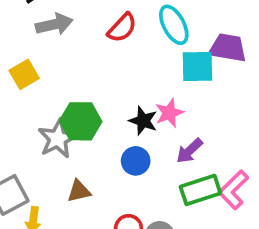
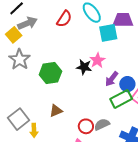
yellow square: (24, 74) -> (14, 35), moved
gray star: (58, 139) -> (20, 59), moved
blue circle: (136, 161) -> (127, 84), moved

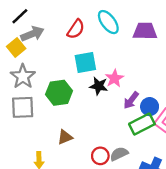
cyan square: (108, 33) -> (85, 63), moved
gray square: (18, 119) -> (23, 107), moved, turned 35

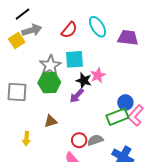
gray star: (23, 76) -> (50, 66), moved
purple arrow: (131, 100) -> (77, 96), moved

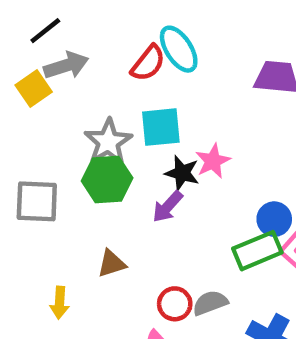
cyan ellipse: (98, 27) -> (179, 49), moved

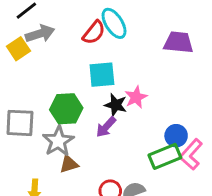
gray star: (108, 142) -> (58, 141), moved

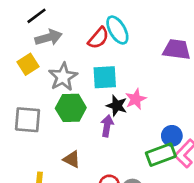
yellow square: (18, 49) -> (28, 64), moved
purple arrow: (106, 127) -> (107, 126), turned 145
gray star: (58, 141) -> (63, 77), moved
brown triangle: (69, 164) -> (72, 159), turned 42

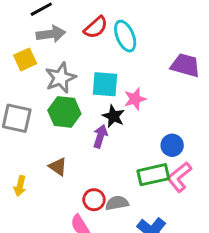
red semicircle: (98, 38) -> (96, 27), moved
pink star: (136, 99) -> (135, 99), moved
blue circle: (172, 136) -> (172, 145), moved

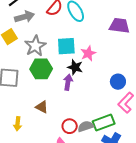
green rectangle: (153, 175) -> (104, 122), moved

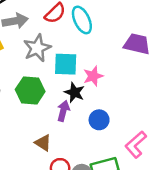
gray star: (35, 46) -> (37, 48), moved
blue circle: (118, 82) -> (99, 120), moved
brown triangle: (42, 107) -> (43, 143), moved

